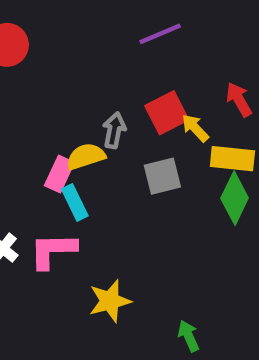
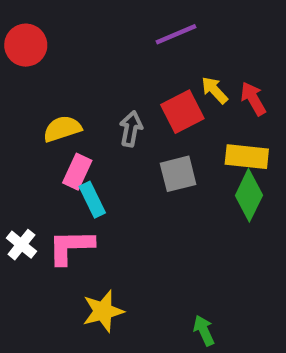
yellow arrow: (195, 128) -> (215, 90), moved
yellow semicircle: (86, 156) -> (62, 129), moved
yellow star: (110, 301) -> (103, 311), moved

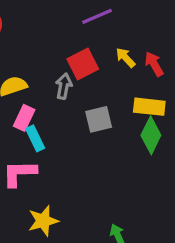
red square: (182, 112) -> (83, 64), moved

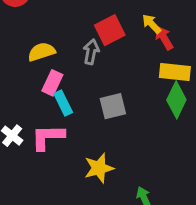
red arrow: (154, 64) -> (164, 38), moved
gray square: (99, 119) -> (113, 106), moved
yellow star: (43, 221) -> (99, 168), moved

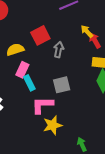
red square: (110, 30) -> (40, 35), moved
gray arrow: (91, 52) -> (59, 50), moved
pink L-shape: (48, 137) -> (42, 105), moved

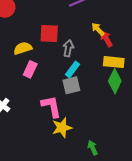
red square: (40, 35) -> (49, 33), turned 30
cyan rectangle: (29, 83) -> (72, 69), moved, turned 63
pink L-shape: (42, 105) -> (51, 106), turned 80

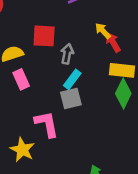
pink rectangle: (30, 69) -> (21, 79), turned -49
yellow star: (62, 128) -> (22, 150), moved, turned -30

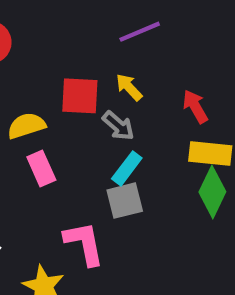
yellow arrow: (103, 31) -> (129, 87), moved
gray arrow: (67, 54) -> (118, 126), turned 120

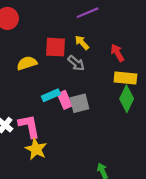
pink rectangle: (41, 168) -> (65, 100), moved
cyan rectangle: (127, 168) -> (51, 95), moved, turned 30
pink L-shape: (84, 243) -> (29, 126), moved

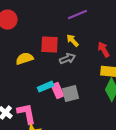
gray arrow: (76, 63) -> (68, 59), turned -63

